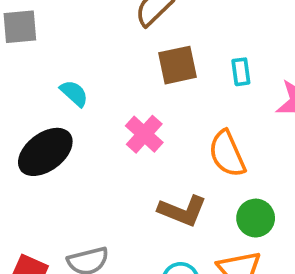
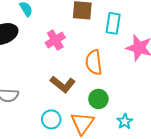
cyan rectangle: (241, 72) -> (113, 23), size x1.5

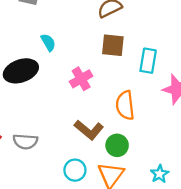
green circle: (98, 99) -> (117, 145), moved

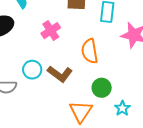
green circle: (117, 145) -> (102, 88), moved
cyan circle: (75, 170) -> (32, 70), moved

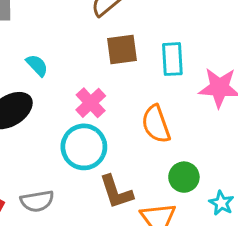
cyan circle: (32, 70) -> (84, 147), moved, size x1.5
brown L-shape: (60, 74) -> (116, 192), moved, turned 45

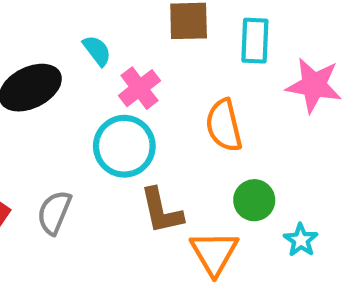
cyan semicircle: (37, 65) -> (97, 51), moved
gray semicircle: (37, 201) -> (54, 212), turned 116

